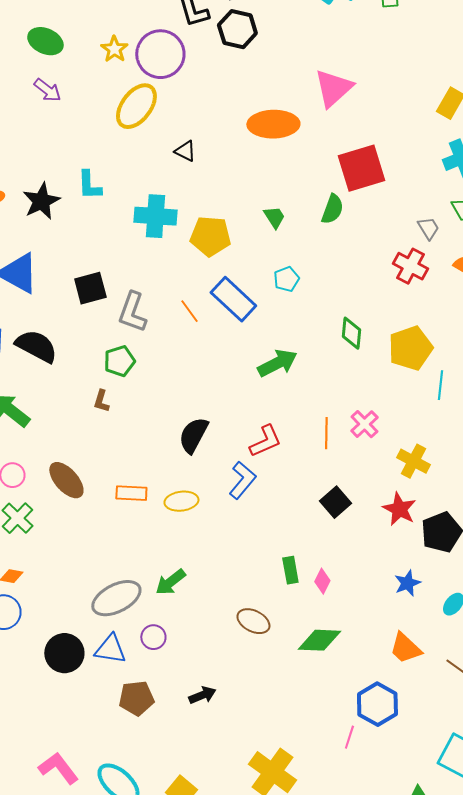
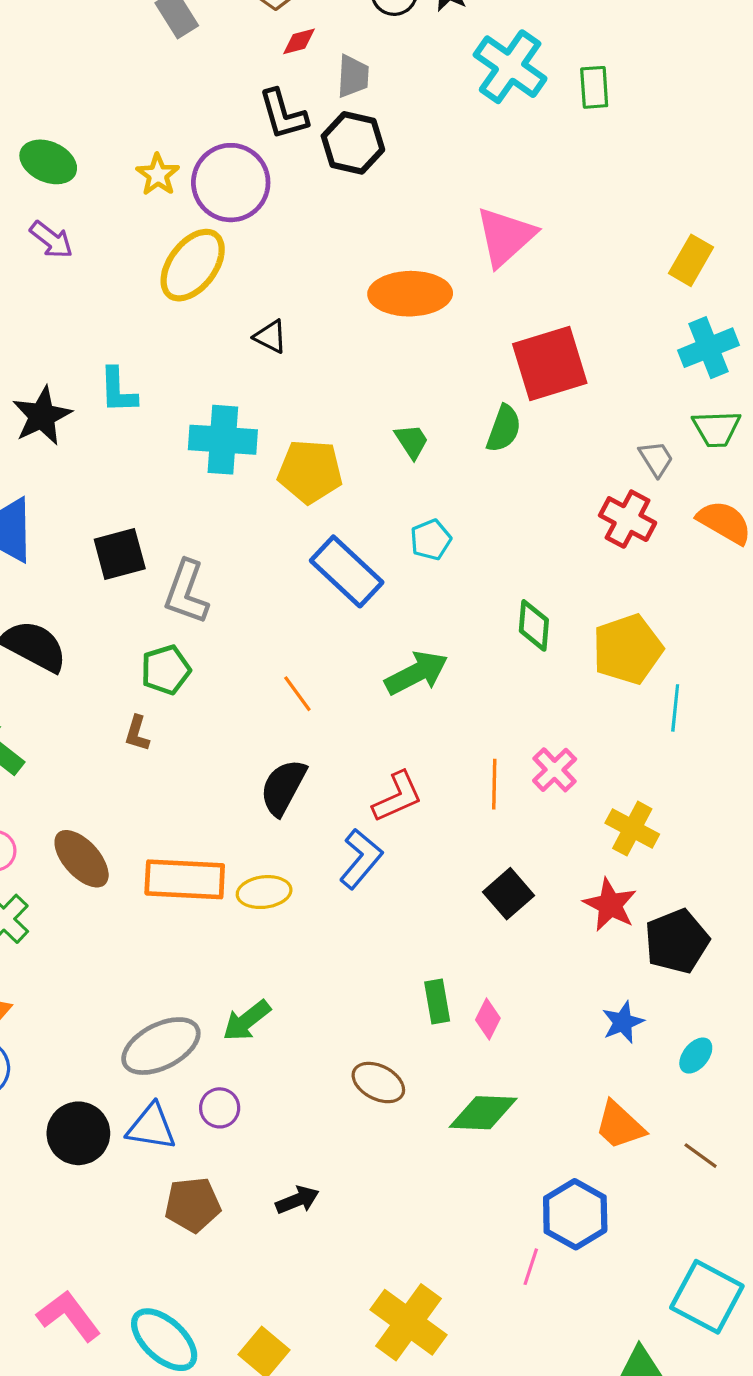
orange line: (189, 311) -> (297, 694), moved
orange rectangle: (131, 493) -> (185, 879), size x1.6

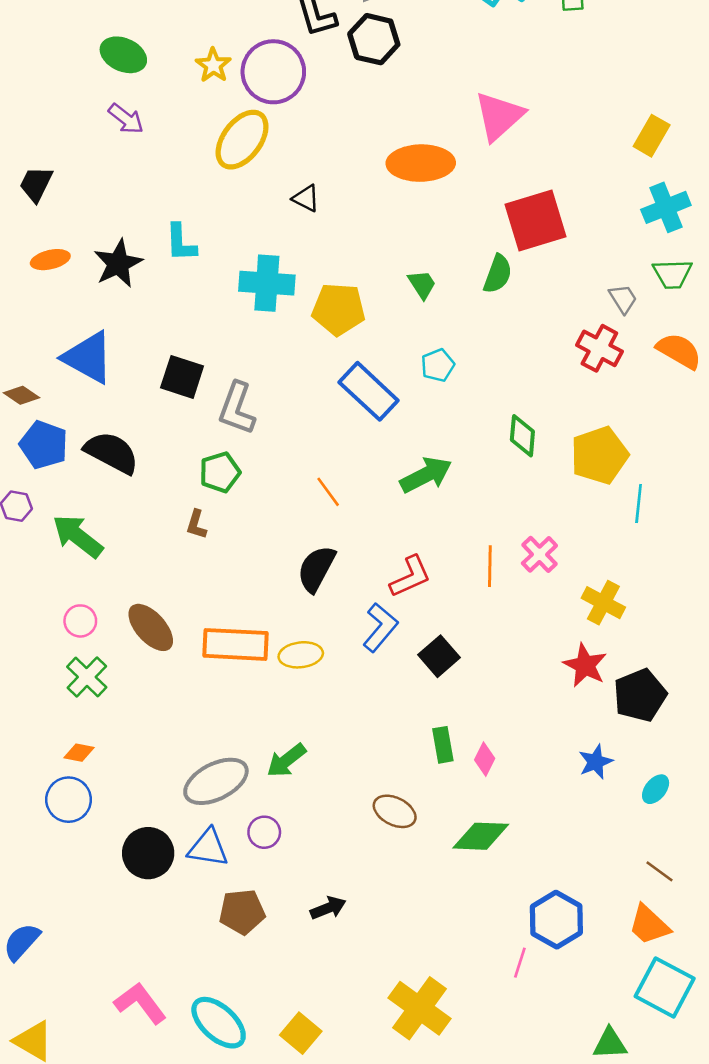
black square: (120, 554) -> (182, 377), turned 33
black square: (509, 894) -> (439, 656), moved
orange trapezoid: (620, 1125) -> (649, 925), moved

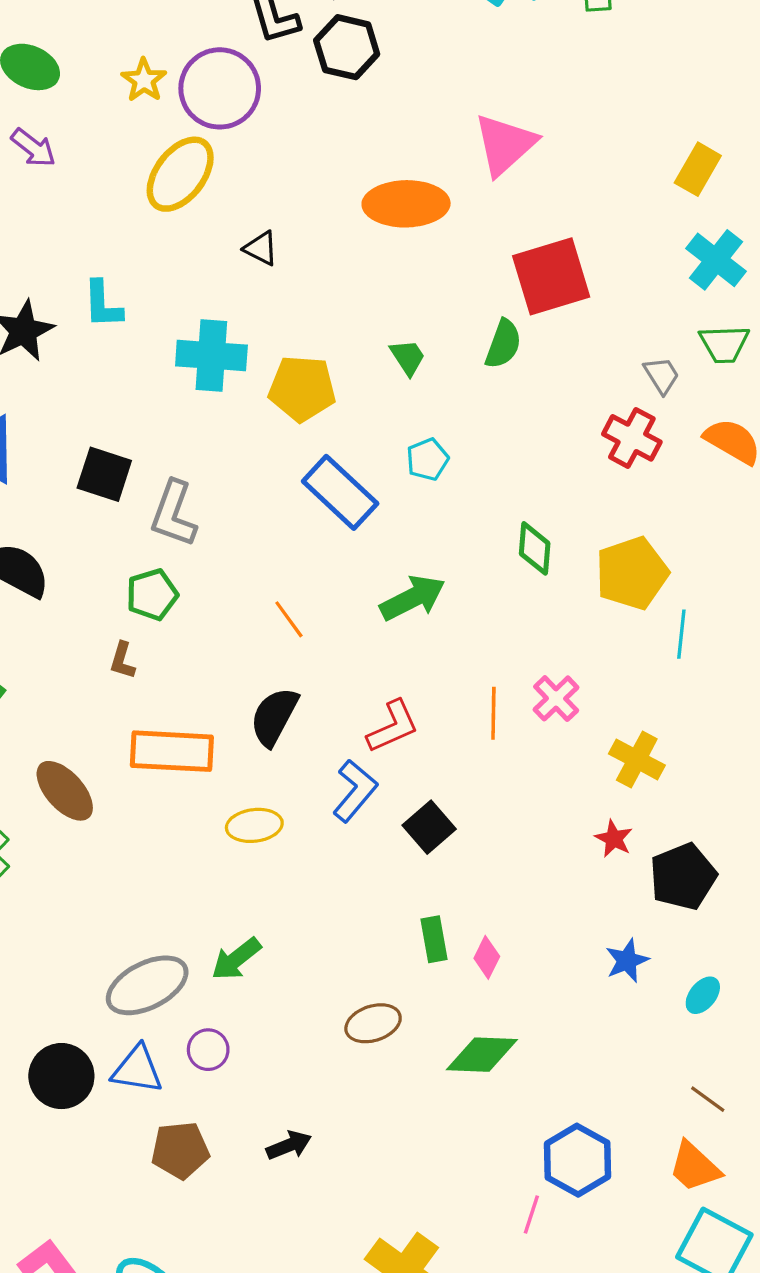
cyan cross: (666, 207) -> (716, 260), turned -30
orange rectangle: (236, 644) -> (172, 751), moved
red star: (585, 665) -> (614, 839), size x0.7
brown ellipse: (395, 811) -> (373, 1023), turned -45

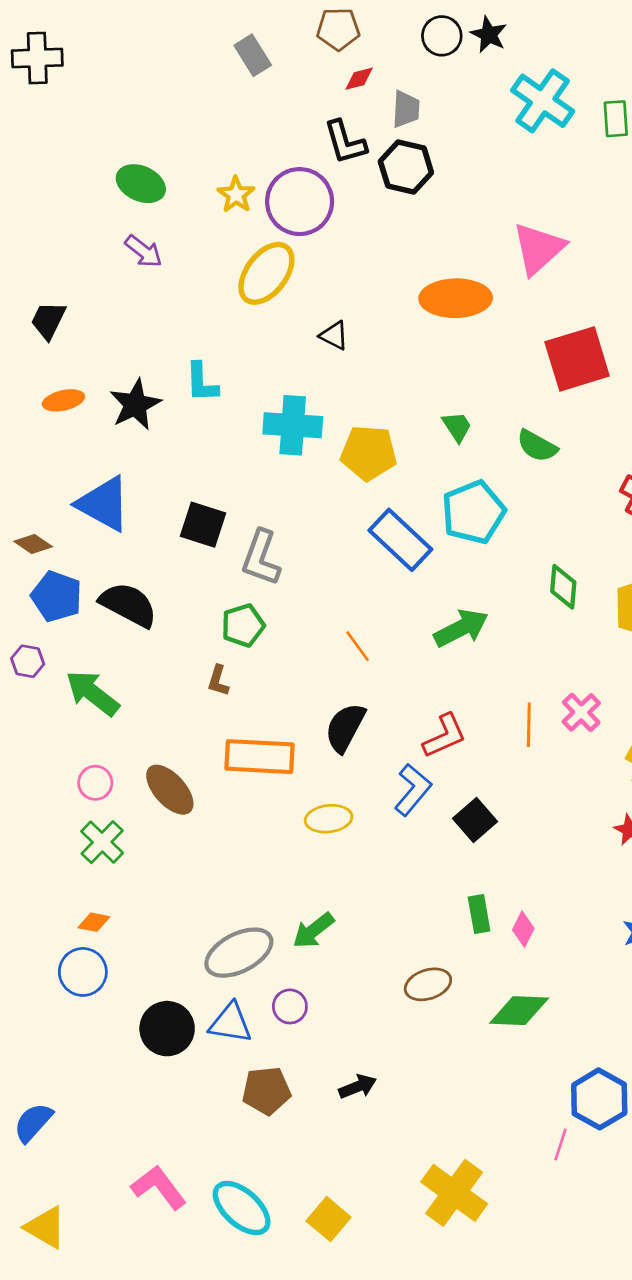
green semicircle: (503, 344) -> (537, 446), moved, turned 99
cyan pentagon: (427, 459) -> (474, 512), size x1.8

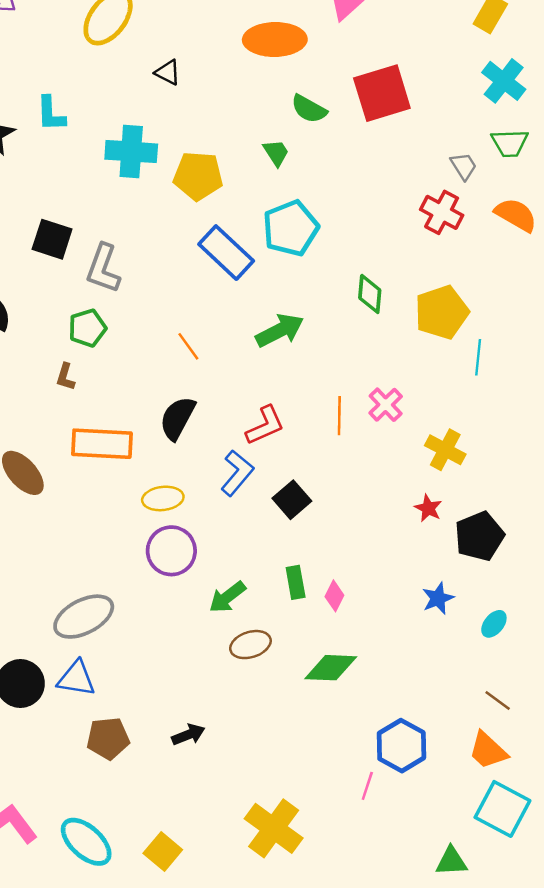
green semicircle: (537, 446) -> (309, 109), moved
green arrow: (313, 931) -> (227, 597), moved
purple circle: (290, 1006) -> (171, 551), moved, size x1.6

